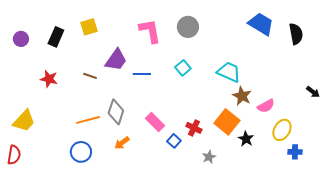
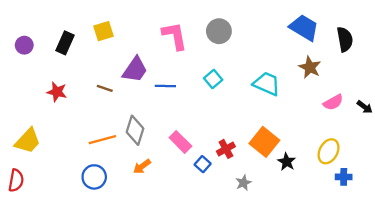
brown star: (242, 96) -> (310, 67), moved
pink semicircle: (266, 106) -> (333, 102), moved
red cross: (194, 128) -> (226, 149), turned 35

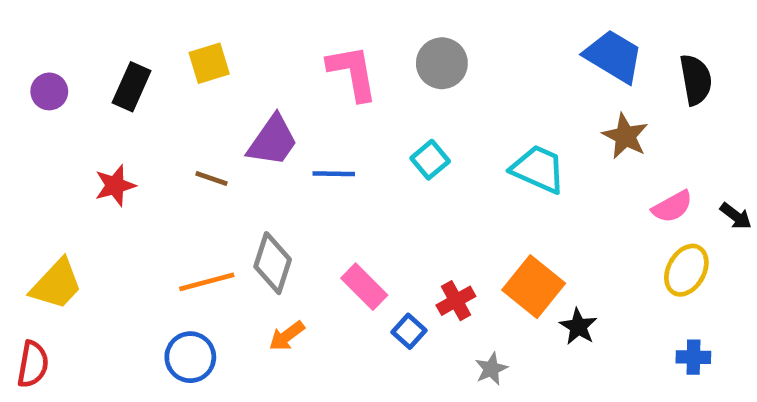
red star: (57, 92) -> (115, 186), turned -30
yellow ellipse: (329, 151) -> (686, 270), moved

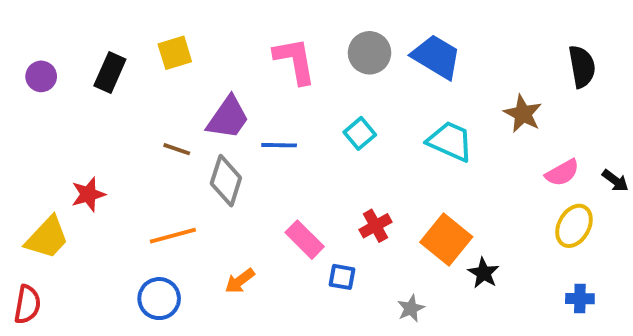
blue trapezoid: (614, 56) -> (436, 57), moved
red star: (115, 186) -> (88, 194), moved
gray diamond: (273, 263) -> (226, 181), moved
red cross: (456, 301) -> (375, 226), moved
blue square: (409, 331) -> (342, 277), turned -32

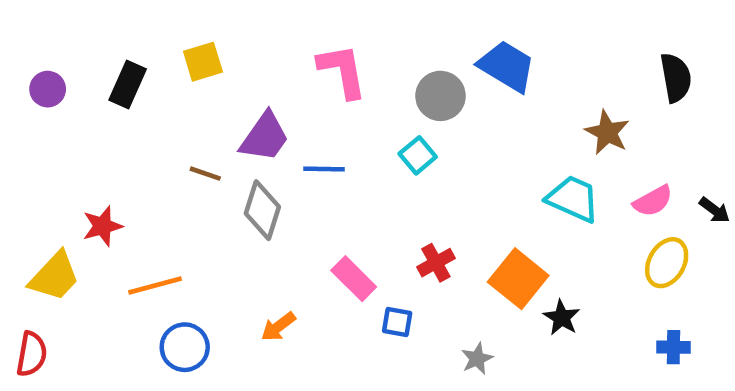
gray circle: (370, 53) -> (441, 96), moved
cyan trapezoid: (450, 141) -> (573, 199), moved
orange line: (173, 236) -> (155, 286), moved

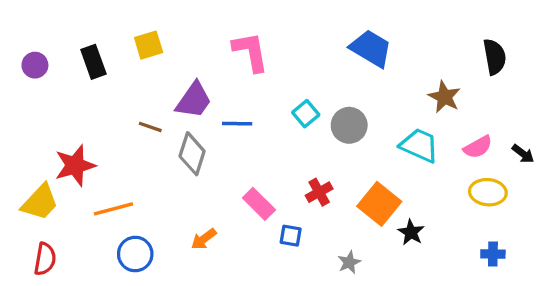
black rectangle: (128, 85) -> (93, 62), turned -44
gray circle: (441, 96) -> (349, 125), moved
red star: (102, 226) -> (75, 165), size x1.4
yellow ellipse: (667, 263) -> (488, 192), turned 66
red semicircle: (32, 354) -> (45, 259), moved

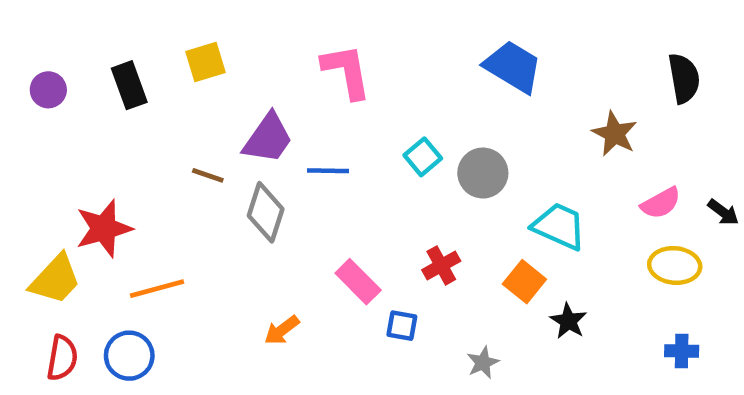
cyan trapezoid: (419, 145) -> (559, 226), moved
orange square: (379, 204) -> (524, 282), size x0.7
blue circle: (135, 254) -> (129, 356), moved

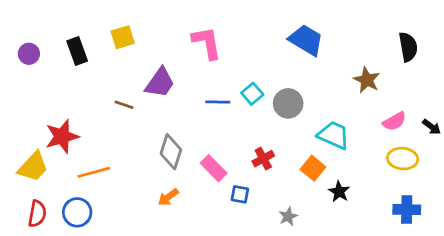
blue line: (328, 171) -> (218, 102), moved
gray diamond: (266, 212) -> (171, 152), moved
blue cross: (682, 351) -> (407, 210), size x1.4

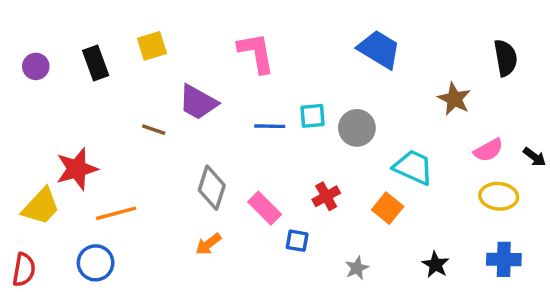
purple trapezoid: (160, 83) -> (198, 102), turned 84
cyan square: (252, 94) -> (313, 116), turned 35
black star: (339, 192) -> (436, 265), moved
red semicircle: (37, 214) -> (24, 270), moved

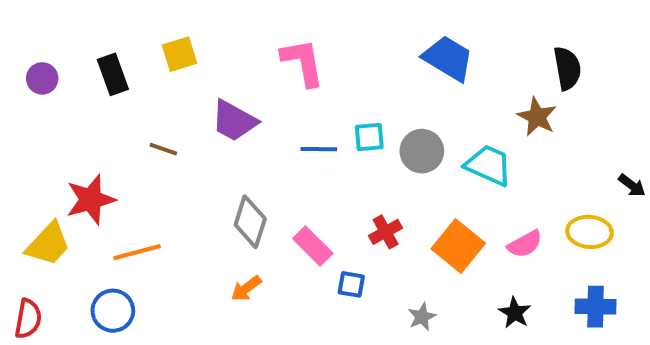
black semicircle: (506, 58) -> (567, 68), moved
brown line: (154, 130) -> (163, 149), moved
pink semicircle: (488, 150) -> (525, 244), moved
cyan trapezoid: (413, 167) -> (488, 165), moved
orange square: (388, 208) -> (458, 246), size x1.4

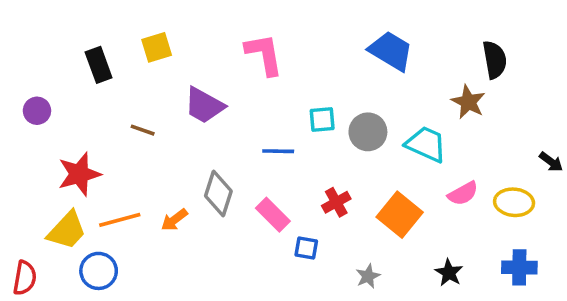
purple circle: (42, 78) -> (37, 111), moved
blue line: (319, 149) -> (278, 151), moved
yellow trapezoid: (48, 244) -> (67, 230), moved
pink semicircle: (525, 244) -> (463, 193), moved
orange arrow: (246, 288) -> (174, 220), moved

